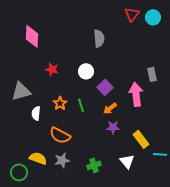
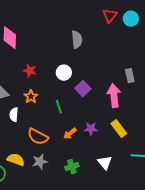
orange star: (60, 103) -> (31, 97), moved
orange arrow: (110, 108) -> (70, 134), moved
yellow rectangle: (141, 139) -> (119, 129), moved

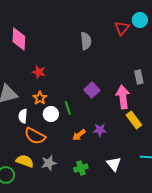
red triangle: (110, 16) -> (122, 28), moved
white circle: (64, 73) -> (51, 114), moved
yellow rectangle: (119, 129) -> (134, 120), moved
orange semicircle: (38, 137) -> (35, 136), moved

